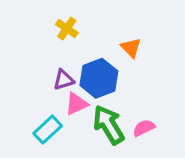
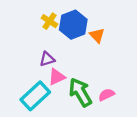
blue hexagon: (99, 78) -> (73, 25), moved
cyan rectangle: (48, 130) -> (35, 96), size x1.4

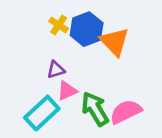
orange triangle: (97, 35) -> (115, 42), size x1.6
pink semicircle: (106, 95) -> (126, 112), size x1.6

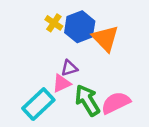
purple triangle: (56, 70) -> (69, 68), moved

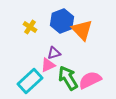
yellow cross: (54, 23) -> (30, 27), moved

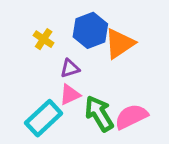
orange triangle: (82, 30) -> (120, 44), turned 40
purple triangle: (54, 53) -> (70, 68), moved

